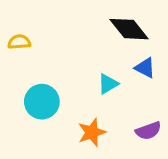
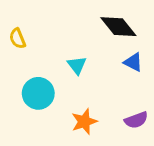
yellow semicircle: (19, 42) -> (17, 38), turned -108
cyan triangle: (108, 84) -> (77, 65), moved, turned -36

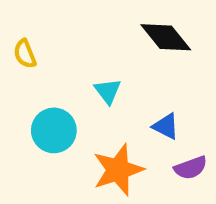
blue triangle: (133, 62) -> (166, 126), moved
orange star: (84, 122) -> (118, 170), size x1.4

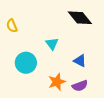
purple semicircle: (191, 168) -> (80, 86), moved
orange star: (118, 170) -> (57, 82), size x0.7

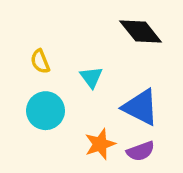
yellow semicircle: (12, 26) -> (40, 61), moved
blue triangle: (80, 61) -> (141, 107), size x1.6

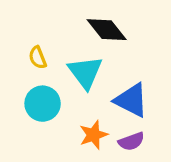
black diamond: (141, 31) -> (107, 30), moved
cyan triangle: (91, 77) -> (85, 72), size x1.6

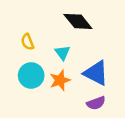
cyan triangle: (85, 72) -> (62, 53), size x0.6
orange star: (94, 135) -> (60, 80), moved

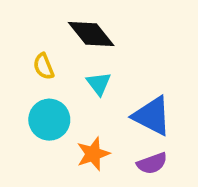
black diamond: (78, 21) -> (91, 34), moved
orange star: (60, 80) -> (93, 154), moved

